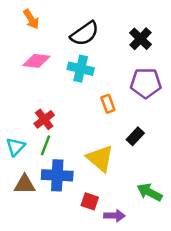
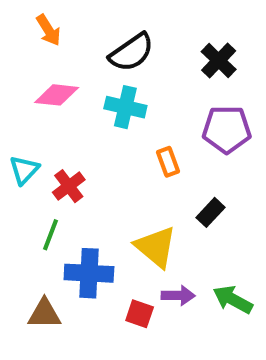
green line: (46, 145) -> (50, 235), moved
cyan triangle: (16, 147) -> (24, 170), moved
brown triangle: (25, 184) -> (44, 314), moved
purple arrow: (114, 216) -> (178, 295), moved

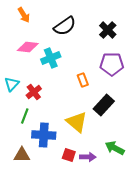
cyan cross: (125, 107) -> (51, 58), moved, turned -36
black rectangle: (210, 212) -> (104, 105), size x1.5
purple arrow: (178, 295) -> (88, 157), moved

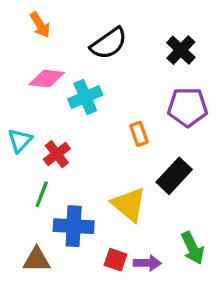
green arrow: (115, 148) -> (193, 248), turned -144

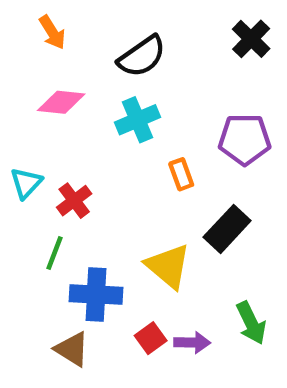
black cross: (181, 50) -> (251, 39), moved
cyan cross: (85, 97) -> (138, 120), moved
brown triangle: (37, 260) -> (72, 349), moved, turned 32
red square: (115, 260) -> (151, 338), turned 35

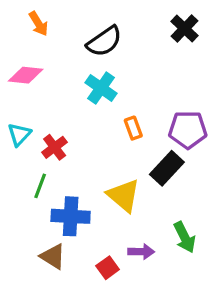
pink diamond: (61, 102) -> (26, 75), moved
cyan cross: (138, 120) -> (101, 88), turned -32
purple pentagon: (245, 139) -> (188, 130), moved
red square: (151, 338) -> (108, 268), moved

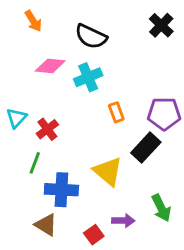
black semicircle: (104, 41) -> (91, 36), turned 60
pink diamond: (26, 75) -> (50, 66), moved
cyan cross: (101, 88) -> (88, 77), turned 32

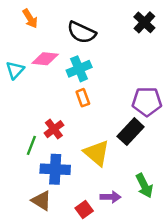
orange rectangle: (116, 112) -> (83, 98), moved
cyan triangle: (16, 118) -> (15, 70), moved
red cross: (47, 129) -> (54, 129), moved

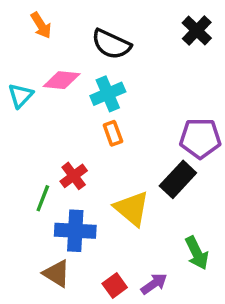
purple arrow: (110, 197) -> (154, 284), moved, turned -36

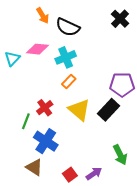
orange arrow: (41, 25) -> (43, 16), moved
orange rectangle: (113, 133) -> (69, 81), turned 64
yellow triangle: (132, 208) -> (79, 110), moved
blue cross: (75, 231) -> (46, 141), turned 30

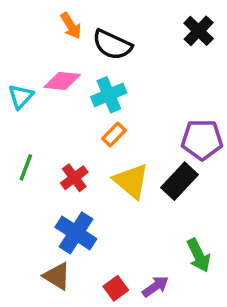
green line: (26, 121) -> (26, 167), moved

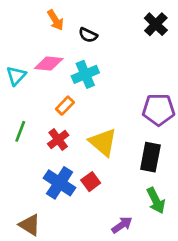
black semicircle: (112, 45) -> (88, 35), size x0.6
orange rectangle: (114, 135) -> (65, 106), moved
black rectangle: (180, 181) -> (150, 157), moved, turned -32
brown triangle: (57, 276) -> (30, 225), moved
red square: (116, 288) -> (91, 182), moved

